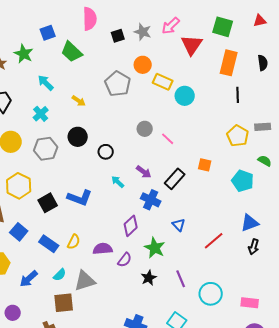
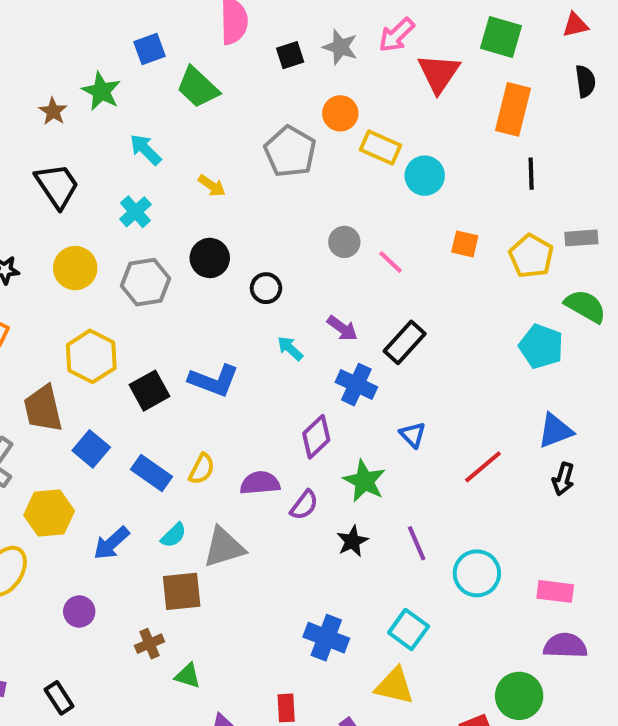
black semicircle: (263, 63) -> (585, 81), moved
green semicircle: (265, 161) -> (585, 306), size x1.5
orange square: (205, 165) -> (465, 244), moved

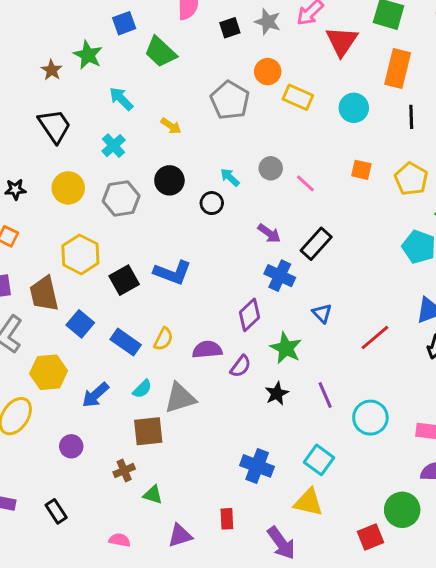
cyan circle: (425, 176) -> (354, 108), moved
cyan arrow: (290, 348) -> (230, 177), moved

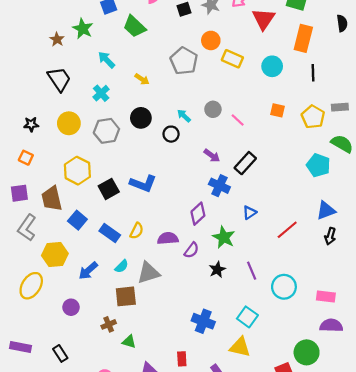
blue triangle: (322, 313) -> (250, 213), turned 40

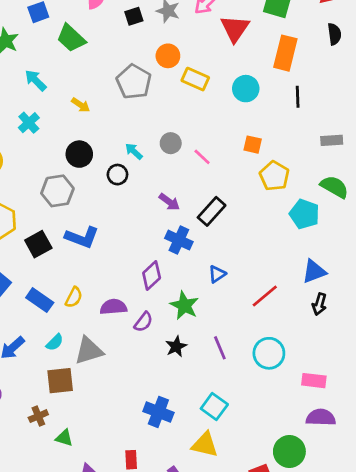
yellow pentagon: (313, 117) -> (274, 176), moved
gray hexagon: (106, 131) -> (57, 191), moved
cyan circle: (284, 287) -> (269, 353), moved

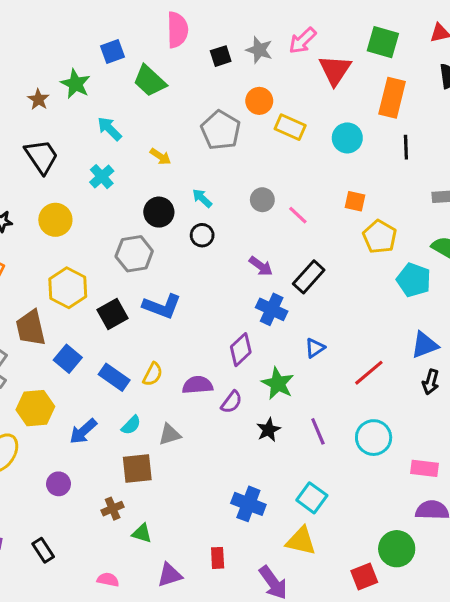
cyan arrow: (134, 151) -> (202, 198), moved
gray triangle: (89, 351) -> (170, 434), size x0.7

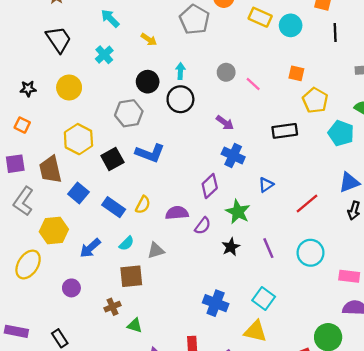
yellow rectangle: (290, 127) -> (260, 17), moved
cyan arrow: (202, 198) -> (180, 71), turned 49
black circle: (202, 235) -> (180, 99), size x1.5
black rectangle: (309, 277) -> (285, 131), moved, turned 40

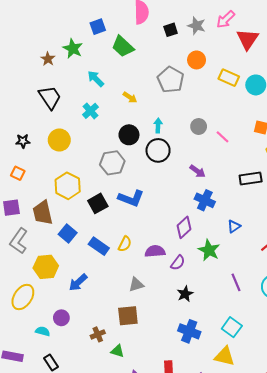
cyan semicircle: (127, 243) -> (43, 331), moved, turned -120
black star: (231, 247) -> (185, 294), moved
brown square: (131, 276) -> (128, 316), moved

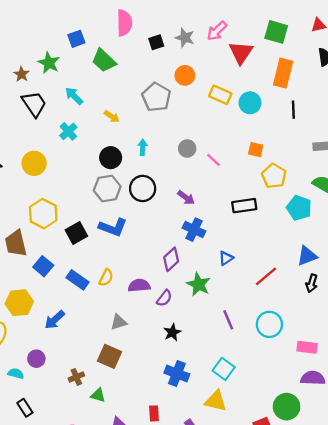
black trapezoid: (50, 97) -> (34, 104), moved
black circle: (158, 150) -> (143, 188), moved
gray hexagon: (112, 163) -> (107, 188), moved
brown square: (128, 316) -> (109, 356), turned 30

